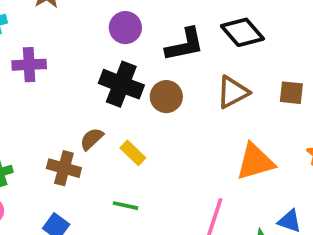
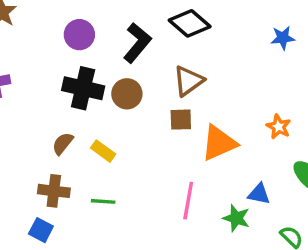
black L-shape: (185, 45) -> (137, 43), turned -30
brown square: (291, 93) -> (181, 120), moved
brown cross: (64, 168) -> (54, 191), moved

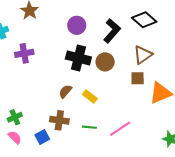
pink line: (188, 201) -> (120, 129), moved, turned 45
blue square: (41, 230) -> (42, 137), moved, turned 32

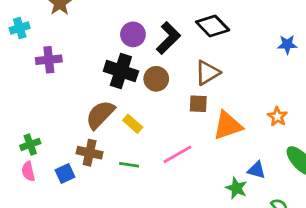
purple circle: (77, 25) -> (133, 34), moved
brown semicircle: (65, 91) -> (100, 115), size x1.6
pink line: (120, 129) -> (177, 154), moved
pink semicircle: (15, 137) -> (28, 171), turned -152

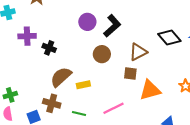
black diamond: (213, 26) -> (169, 38), moved
black cross: (121, 71) -> (49, 48), moved, size x0.6
yellow rectangle: (133, 124) -> (83, 85), turned -56

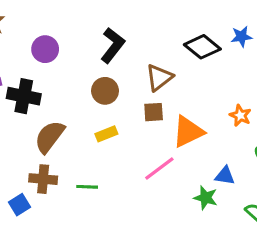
purple circle: (87, 22) -> (45, 49), moved
black cross: (49, 48) -> (24, 96), size x1.5
yellow rectangle: (83, 85) -> (106, 134), moved
pink line: (114, 108) -> (159, 169), moved

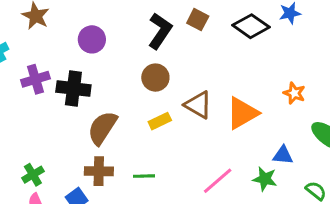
brown triangle: (159, 78) -> (198, 105), moved, turned -48
brown square: (154, 112) -> (198, 20), moved, turned 35
pink line: (159, 169) -> (218, 181), moved

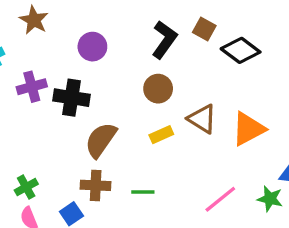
black diamond: (251, 26) -> (241, 50), moved

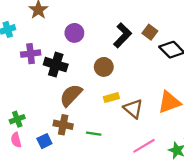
brown circle: (158, 89) -> (104, 67), moved
brown triangle: (202, 119) -> (133, 109), moved

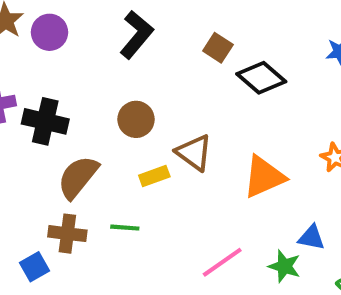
purple circle: (74, 33) -> (49, 32), moved
black L-shape: (123, 35) -> (136, 35), moved
brown triangle: (133, 109) -> (194, 153), moved
green line: (94, 134) -> (125, 228), moved

